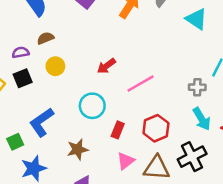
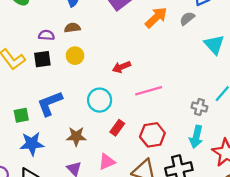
cyan arrow: (202, 119) -> (196, 137), turned 30
pink triangle: (126, 161) -> (107, 162), moved

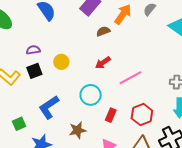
brown semicircle: (72, 28) -> (103, 31), moved
green square: (21, 115) -> (19, 124), moved

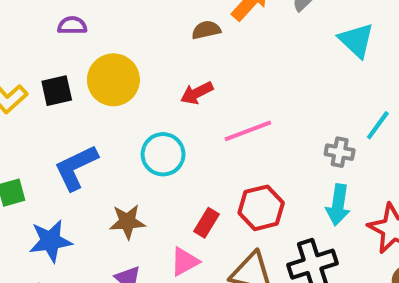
purple semicircle: (33, 50) -> (72, 26), moved
yellow circle: (61, 62) -> (113, 80), size x1.6
red rectangle: (111, 115) -> (206, 223), moved

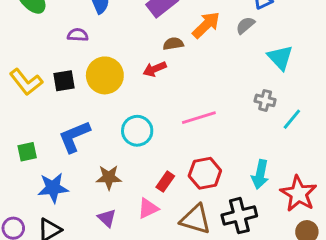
red arrow: (197, 93) -> (155, 69), moved
gray cross: (340, 152) -> (265, 100), moved

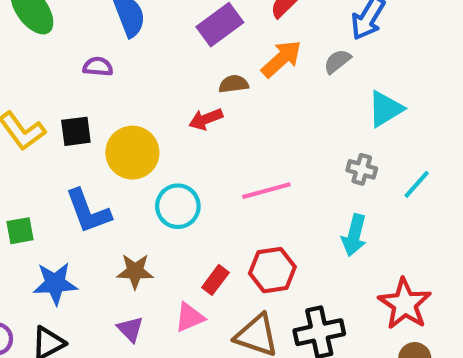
cyan triangle: (280, 58) -> (385, 109), turned 40
yellow circle: (105, 75) -> (132, 153), moved
cyan line: (292, 119) -> (417, 184), moved
blue L-shape: (74, 137) -> (88, 211), turned -90
cyan arrow: (260, 174) -> (354, 235), moved

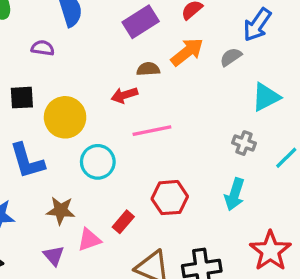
pink line: (266, 191) -> (152, 131), moved
red hexagon: (272, 270) -> (170, 198), moved
pink triangle: (190, 317) -> (89, 240), moved

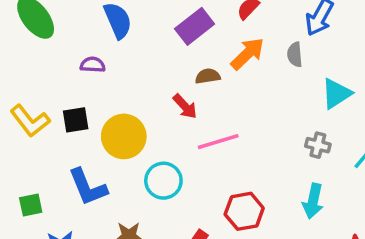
gray semicircle: (231, 57) -> (295, 55), turned -55
red arrow: (124, 95) -> (185, 106), turned -110

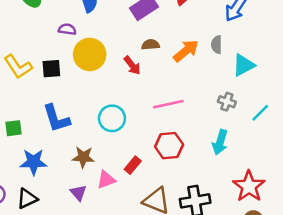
orange arrow: (247, 54) -> (186, 51), moved
gray semicircle: (295, 55) -> (217, 45), moved
yellow circle: (124, 136) -> (90, 54), moved
pink line: (218, 142) -> (168, 104), moved

